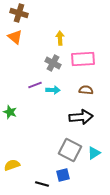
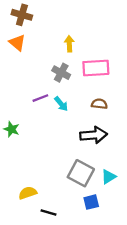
cyan arrow: (53, 90) -> (61, 104), turned 48
yellow semicircle: (12, 165) -> (28, 193), moved
blue square: (63, 175) -> (91, 202), moved

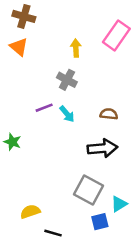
pink rectangle: (96, 68) -> (116, 35), moved, turned -52
cyan triangle: (109, 177) -> (119, 204), moved

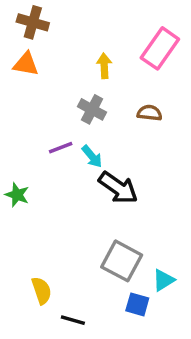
orange triangle: (19, 47) -> (26, 64), turned -30
brown semicircle: (109, 114) -> (149, 113), moved
black arrow: (102, 148) -> (118, 188), moved, turned 40
yellow semicircle: (30, 212) -> (42, 291), turned 90
blue square: (100, 222) -> (137, 304), turned 30

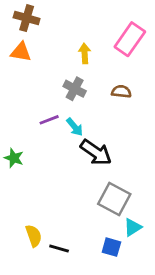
gray square: (122, 261) -> (114, 199), moved
black line: (73, 320) -> (59, 249), moved

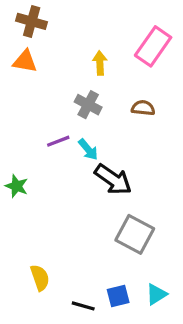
cyan triangle: (133, 227) -> (156, 294), moved
blue square: (111, 247) -> (118, 296), moved, turned -30
black line: (59, 249) -> (83, 306), moved

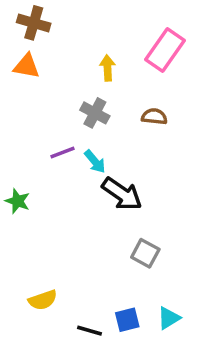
gray square: (135, 234) -> (145, 253), size x0.7
yellow semicircle: (40, 278) -> (43, 300), turned 90

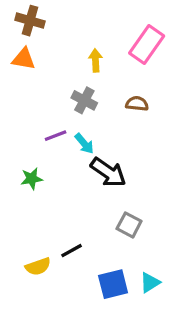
green star: (18, 201) -> (32, 179), moved, turned -30
blue square: (127, 320) -> (113, 284), size x1.4
black line: (90, 331) -> (72, 251), moved, turned -45

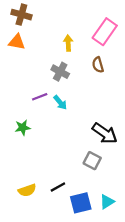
brown semicircle: (137, 104) -> (98, 65), moved, turned -112
black arrow: (108, 172) -> (105, 133), moved
black line: (72, 251) -> (58, 187), moved

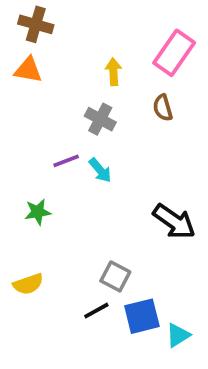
gray square: (92, 161) -> (115, 276), moved
yellow semicircle: (27, 190) -> (28, 284), moved
blue square: (81, 203) -> (142, 316), moved

